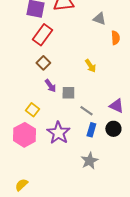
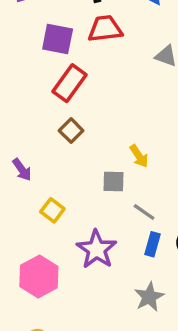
yellow arrow: (90, 66) -> (139, 156), moved
purple arrow: (50, 86) -> (22, 170), moved
pink hexagon: (24, 135) -> (39, 276), moved

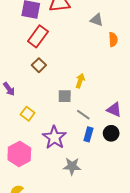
yellow arrow: (139, 156) -> (80, 81), turned -128
gray star: (149, 297) -> (72, 166), moved, turned 30

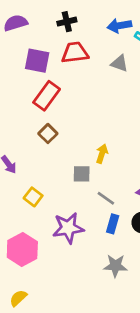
gray triangle: (97, 20) -> (119, 63), moved
purple star: (54, 137) -> (68, 228), turned 30
gray star: (72, 166) -> (115, 266), moved

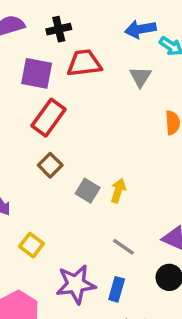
black cross: (67, 22) -> (59, 29), moved
gray triangle: (119, 63) -> (140, 77), turned 42
gray square: (82, 174) -> (88, 191), moved, turned 30
blue rectangle: (113, 224) -> (117, 289), moved

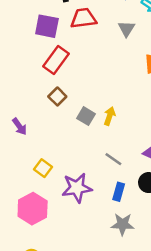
yellow square: (32, 245) -> (43, 168), moved
blue rectangle: (117, 289) -> (119, 192), moved

